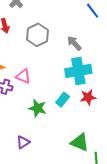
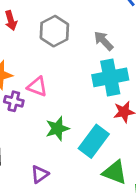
cyan rectangle: (63, 100) -> (94, 141), moved, size x1.6
green star: (37, 108) -> (57, 129), turned -30

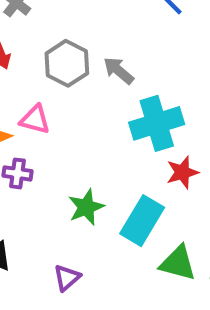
gray arrow: (104, 41) -> (119, 71), moved
pink triangle: (37, 87) -> (35, 120), moved

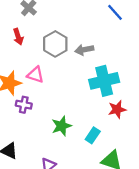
gray arrow: (119, 71) -> (84, 50), turned -54
cyan rectangle: (142, 221) -> (93, 135), size x0.6

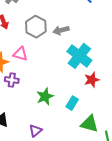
cyan cross: (104, 81) -> (79, 56), turned -35

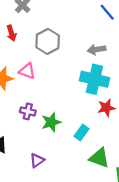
gray arrow: (61, 30) -> (97, 49), moved
cyan cross: (79, 56) -> (94, 79), turned -30
purple cross: (12, 80) -> (28, 111), moved

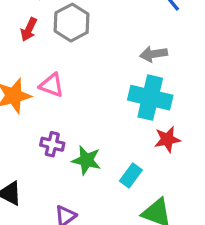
red arrow: (11, 33) -> (29, 29), turned 42
gray hexagon: (48, 41) -> (72, 23), moved
green star: (51, 122) -> (86, 160), turned 30

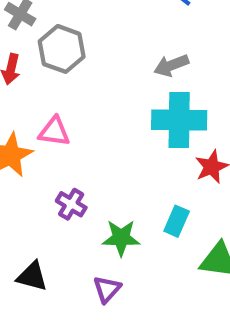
purple cross: (52, 144) -> (71, 204), turned 30
green star: (86, 160) -> (121, 238), moved

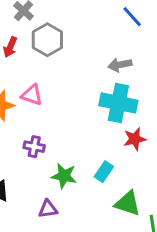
purple cross: (71, 204) -> (34, 147), turned -30
purple triangle: (107, 289) -> (48, 209), turned 30

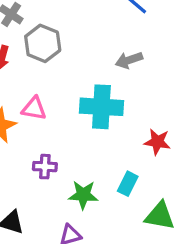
cyan cross: (118, 103) -> (101, 107), moved
red star: (135, 139) -> (157, 142), turned 30

